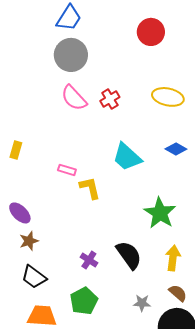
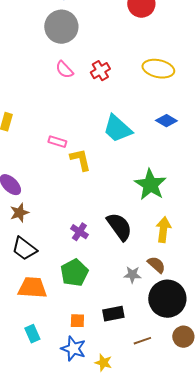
pink semicircle: (74, 98) -> (64, 70), size x0.7
brown semicircle: (178, 293) -> (156, 265), moved

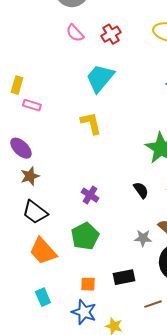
cyan trapezoid: (117, 129) -> (100, 78), moved, turned 88
pink rectangle: (57, 142) -> (32, 105), moved
black semicircle: (119, 227) -> (141, 190), moved, size x0.6
orange trapezoid: (32, 288) -> (43, 251), turned -136

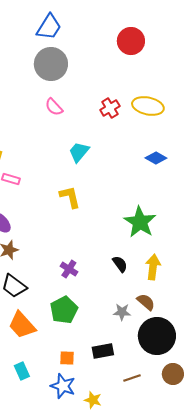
red cross: (111, 34) -> (110, 108), moved
cyan trapezoid: (100, 78) -> (79, 152), size x0.7

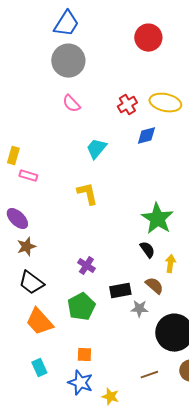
blue diamond: (156, 158) -> (146, 136), moved, turned -45
black semicircle: (120, 264) -> (147, 250), moved
yellow arrow: (153, 267) -> (170, 264), size x0.7
brown semicircle: (146, 302) -> (154, 286), moved
black rectangle: (103, 351) -> (120, 291), moved

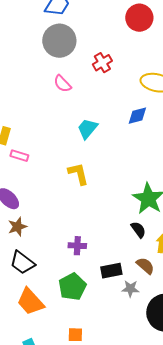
red cross: (127, 105) -> (102, 63), moved
purple cross: (86, 266) -> (77, 246), turned -30

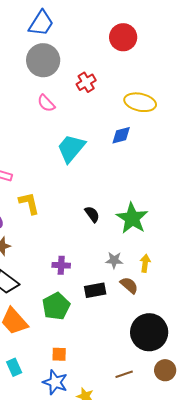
cyan trapezoid: (87, 129) -> (71, 148), size x1.4
yellow L-shape: (78, 174) -> (29, 203), moved
black semicircle: (138, 230) -> (92, 214), moved
gray star: (130, 289) -> (114, 260), moved

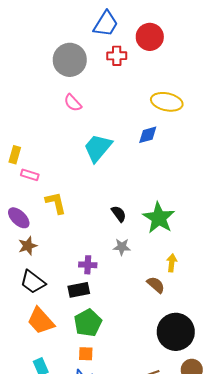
blue trapezoid: (41, 23) -> (106, 24), moved
red cross: (86, 82) -> (117, 56), moved, turned 30
gray star: (114, 260) -> (122, 247), moved
black rectangle: (95, 290) -> (79, 290), moved
green pentagon: (56, 306) -> (88, 323), moved

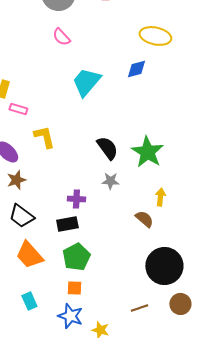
black semicircle: (119, 214) -> (107, 148), size x1.4

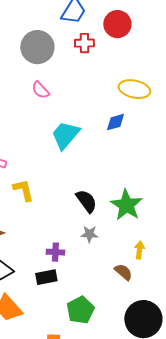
green pentagon: (76, 257) -> (80, 310), moved

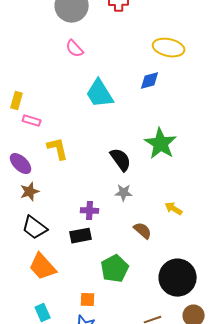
cyan trapezoid: (65, 135) -> (100, 94), turned -72
green star: (126, 205) -> (161, 144), moved
yellow arrow: (139, 250) -> (174, 209), turned -66
brown semicircle: (123, 272) -> (143, 231), moved

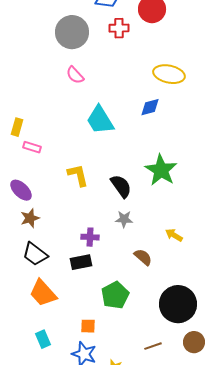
yellow L-shape: (58, 149) -> (78, 175), moved

